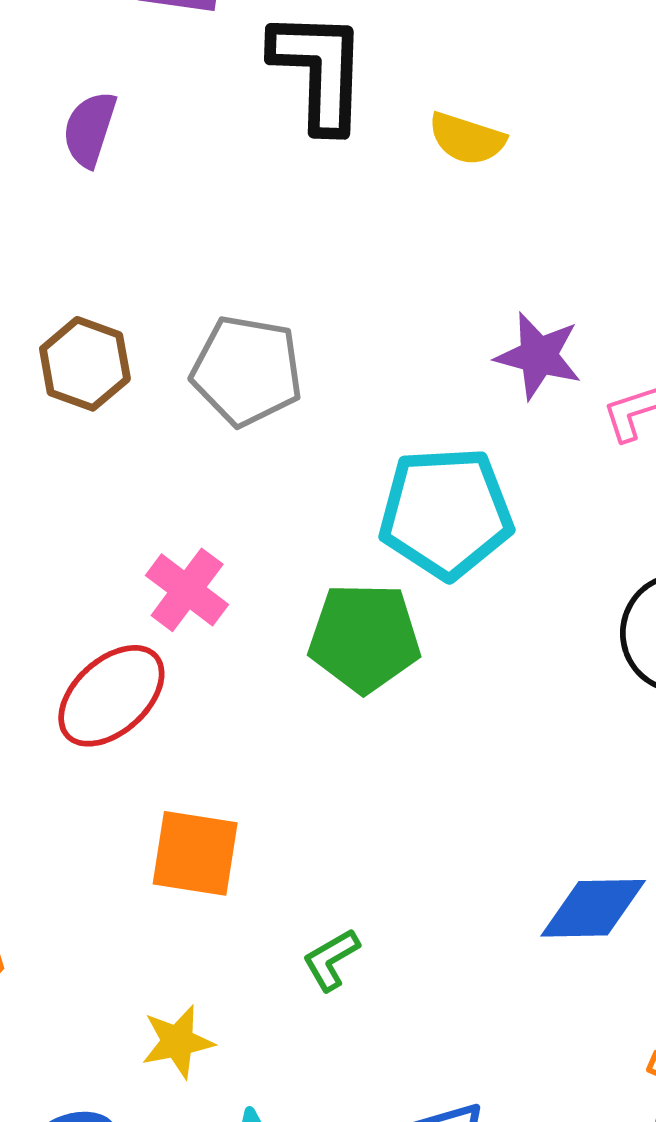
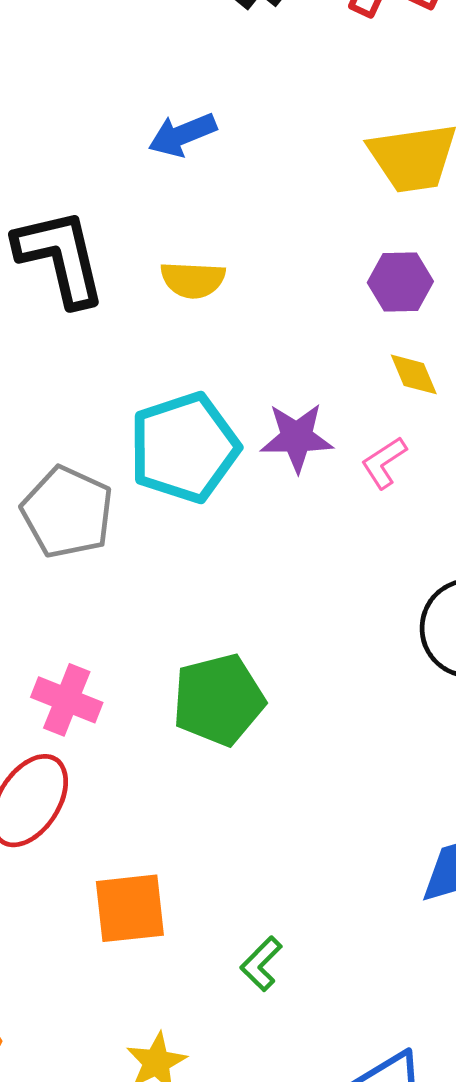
gray pentagon: (247, 371) -> (67, 512), turned 30
cyan pentagon: (446, 513) -> (184, 448), moved

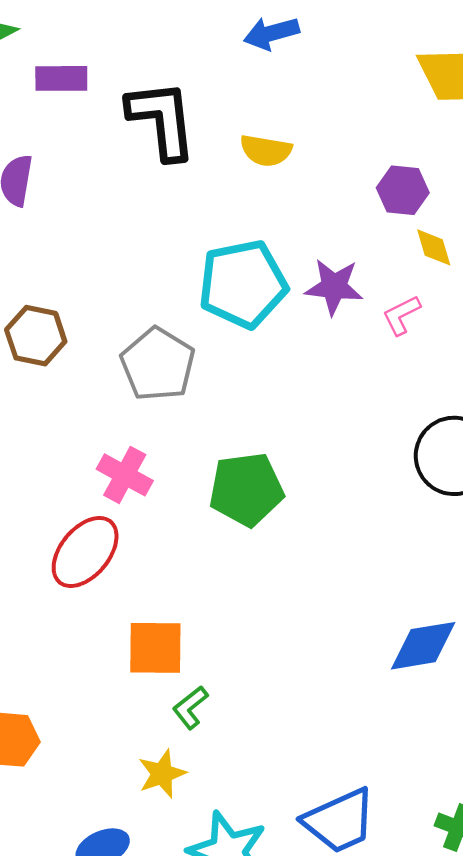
purple hexagon: (400, 282) -> (403, 190), moved
gray pentagon: (67, 512) -> (158, 364), moved
green L-shape: (261, 964) -> (190, 707), moved

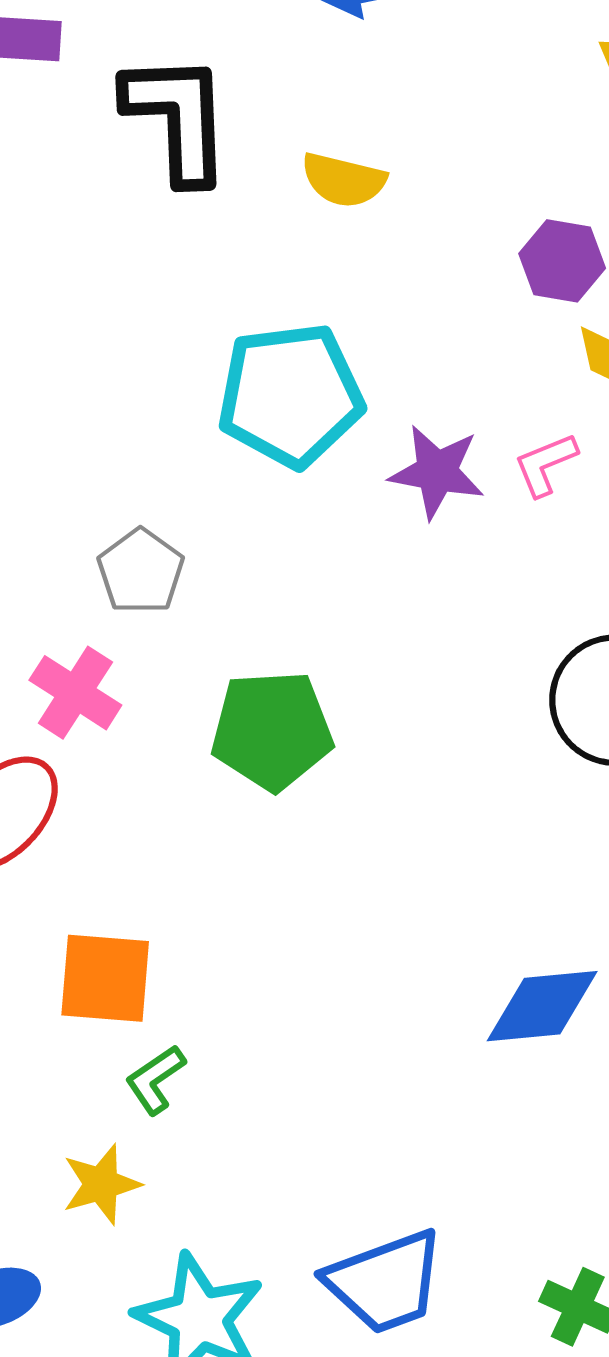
purple star: (334, 287) -> (437, 472), moved
gray pentagon: (158, 364) -> (141, 571), moved, size x0.7

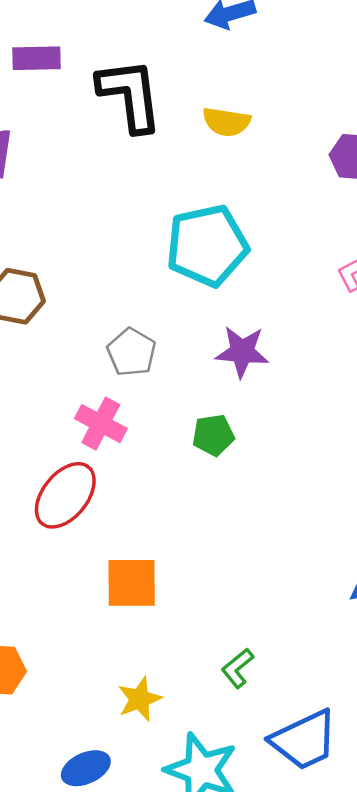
purple star: (437, 472) -> (242, 352), moved
green pentagon: (272, 730) -> (213, 435), size x0.6
green L-shape: (155, 1080) -> (238, 668), moved

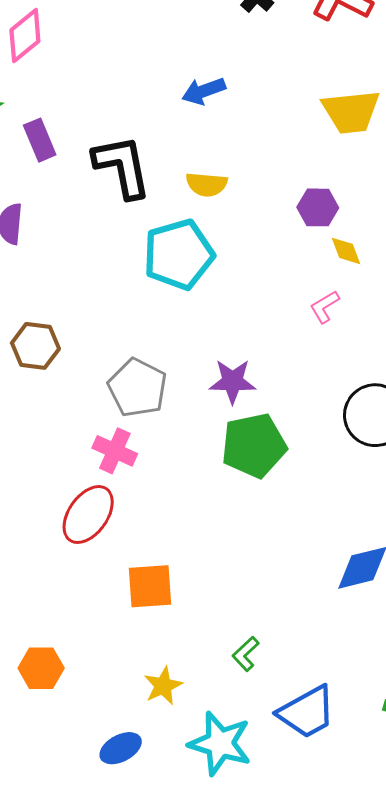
purple rectangle: (36, 58) -> (40, 140), turned 72
cyan pentagon: (207, 246) -> (179, 255), moved
gray pentagon: (132, 352) -> (137, 388), size x1.4
green pentagon: (213, 435) -> (254, 445), moved, size x1.8

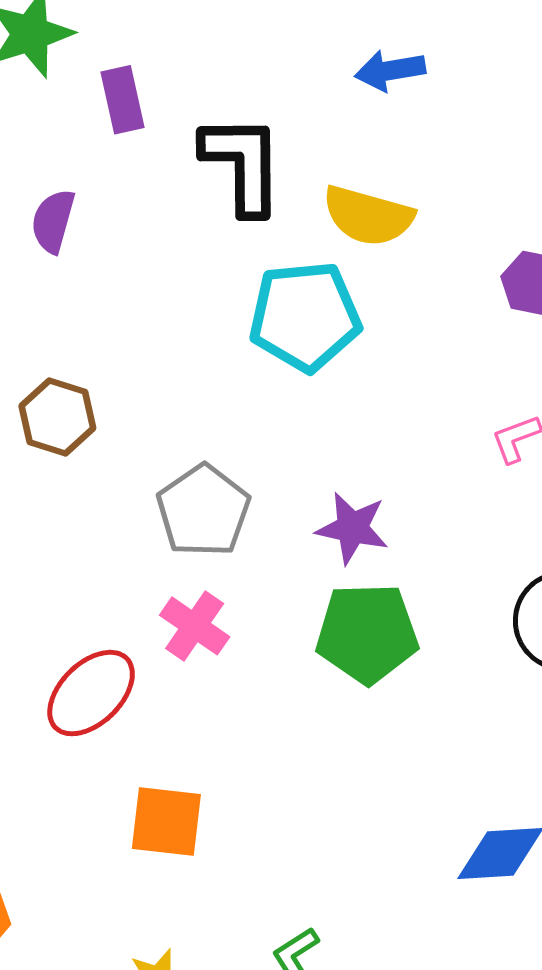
yellow semicircle: (207, 184) -> (368, 216), size x1.4
pink cross: (115, 451) -> (195, 626), moved

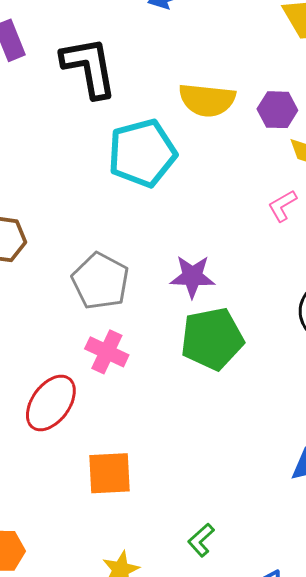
yellow semicircle: (368, 216) -> (207, 100), moved

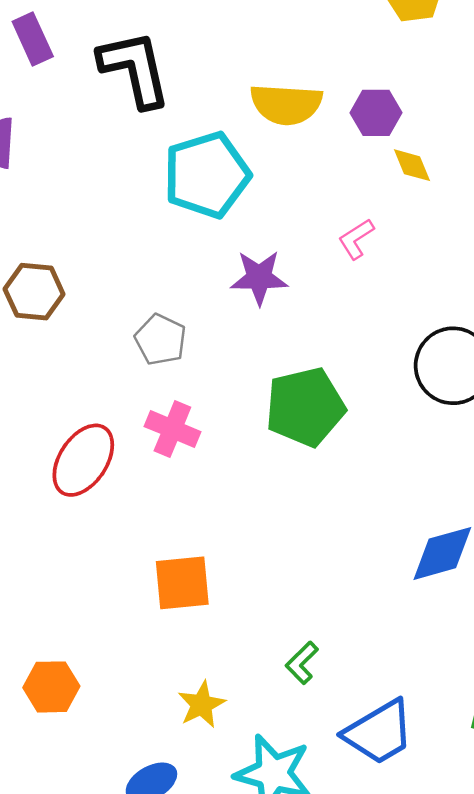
pink L-shape: (283, 206) -> (356, 239), moved
purple star: (192, 276) -> (259, 278), moved
gray pentagon: (100, 281) -> (160, 340), size x0.7
red ellipse: (51, 403) -> (83, 460), moved

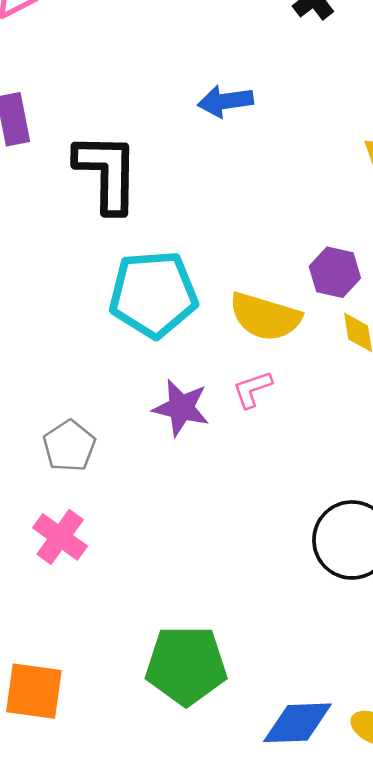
yellow semicircle: (286, 104) -> (265, 317), moved
pink L-shape: (356, 239) -> (252, 389), moved
green pentagon: (305, 407) -> (186, 665), moved

